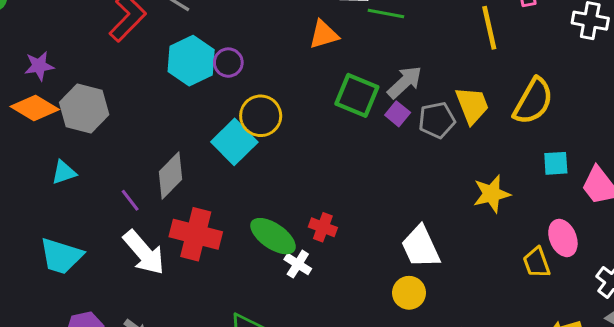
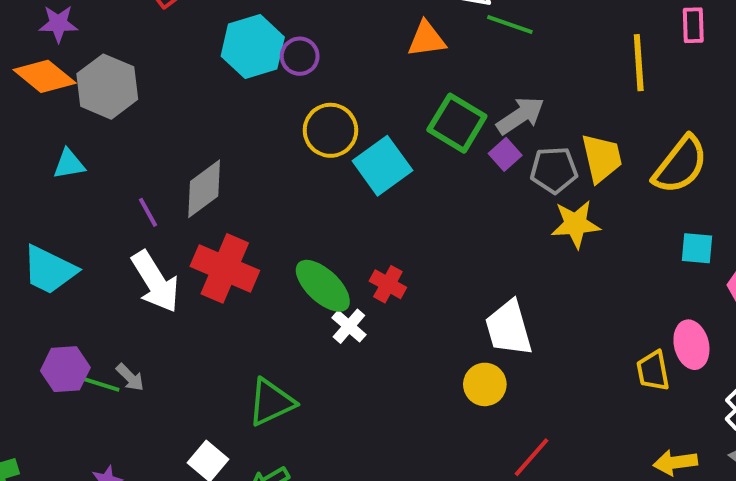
cyan square: (234, 142) -> (382, 166), moved
yellow star: (492, 194) -> (576, 224), moved

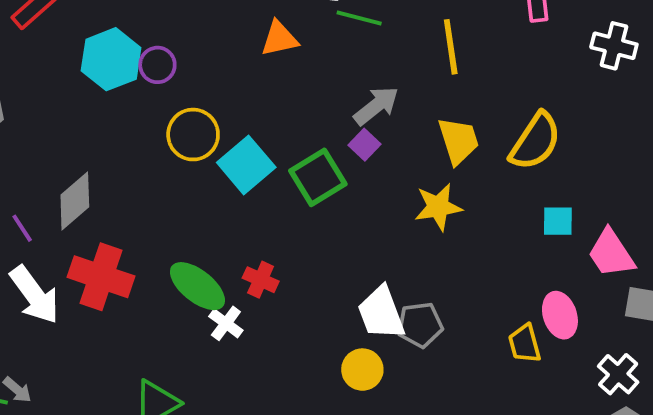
yellow line: (639, 63) -> (451, 47), moved
green square: (457, 123) -> (318, 177), moved, turned 32
gray pentagon: (554, 170) -> (420, 325), moved

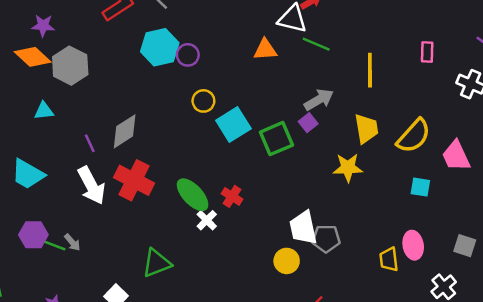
yellow circle: (193, 135) -> (203, 101), size x0.7
pink trapezoid: (611, 253) -> (456, 156), moved

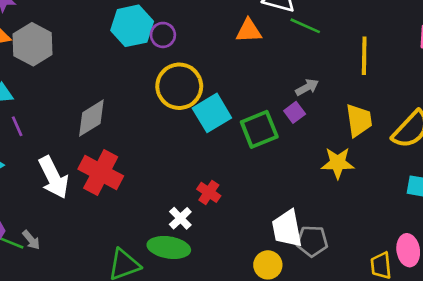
gray arrow: (319, 100) -> (307, 87), size x0.7
yellow circle: (203, 101) -> (179, 86), size x1.8
purple line: (90, 143) -> (17, 126), moved
green ellipse: (193, 195) -> (169, 247), moved, turned -39

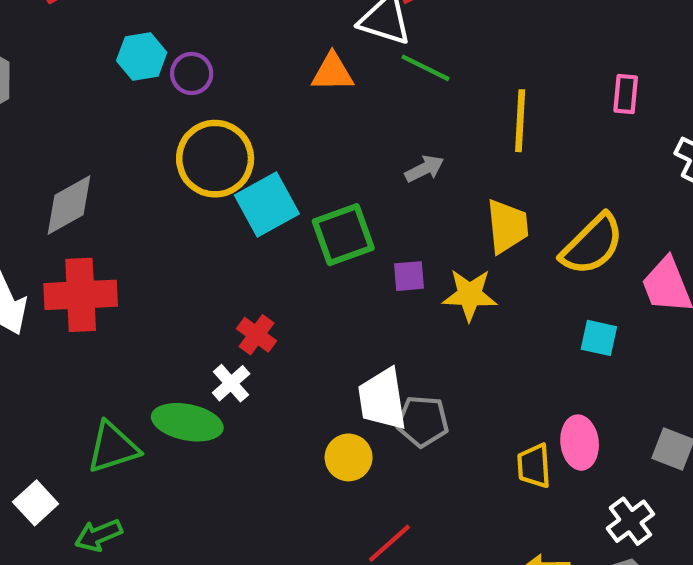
cyan hexagon: (132, 26) -> (142, 57), size x0.7
purple square: (295, 112) -> (409, 276), moved, turned 30
red cross: (101, 173) -> (81, 295), turned -33
white cross: (180, 218) -> (231, 383), moved

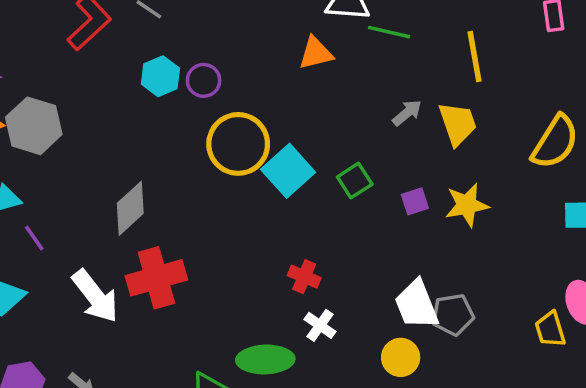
yellow trapezoid: (507, 226) -> (458, 124), moved
green square: (343, 235) -> (355, 181), size x0.7
white cross: (231, 383) -> (320, 325), moved

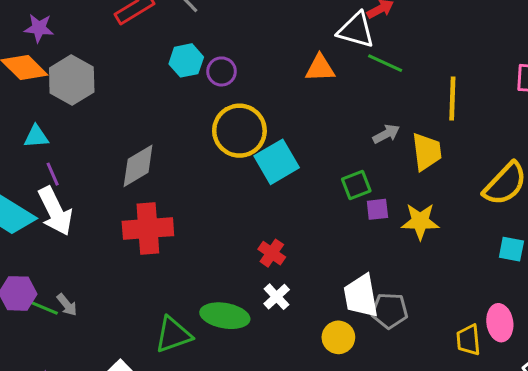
green square: (355, 181) -> (356, 185), moved
white arrow: (95, 296) -> (55, 211), moved

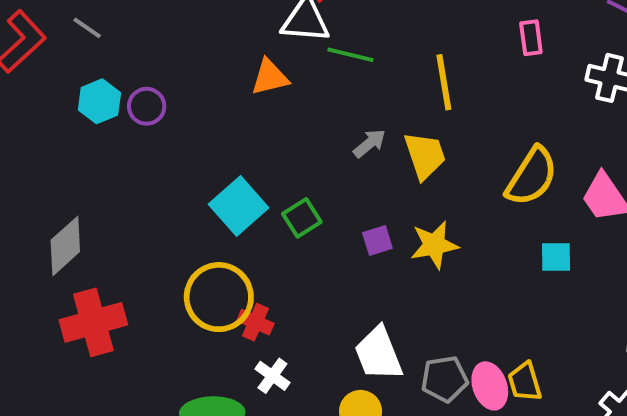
yellow circle: (239, 131) -> (219, 297), moved
green square: (356, 185) -> (302, 218), moved
gray pentagon: (390, 311) -> (444, 379), moved
pink ellipse: (500, 323) -> (490, 386), moved

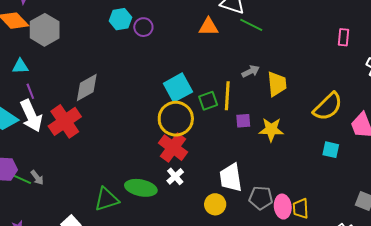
yellow line: (444, 82) -> (227, 96), moved
yellow circle: (219, 297) -> (176, 119), moved
red cross: (93, 322) -> (65, 121), moved, turned -32
red cross: (255, 322) -> (173, 148), size x1.6

